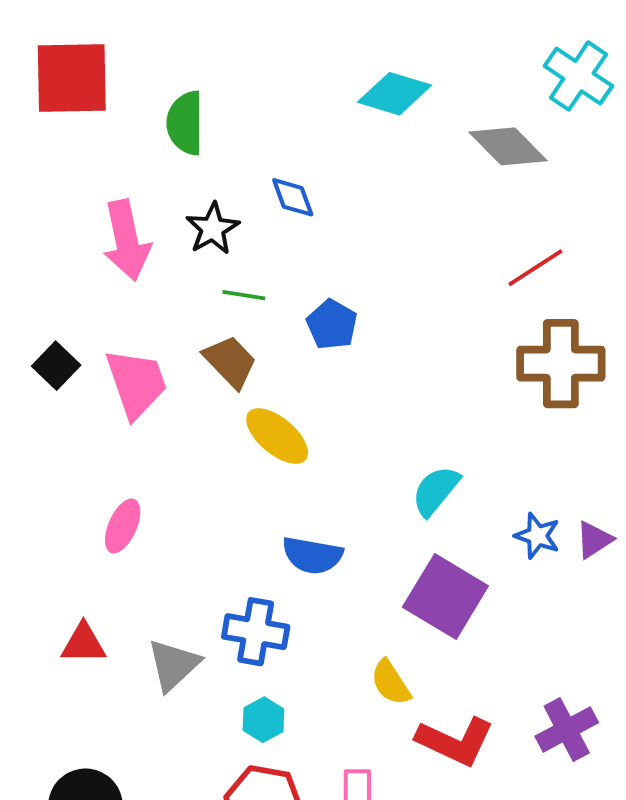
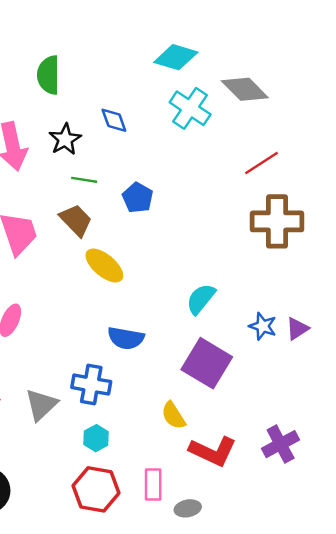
cyan cross: (578, 76) -> (190, 108), moved

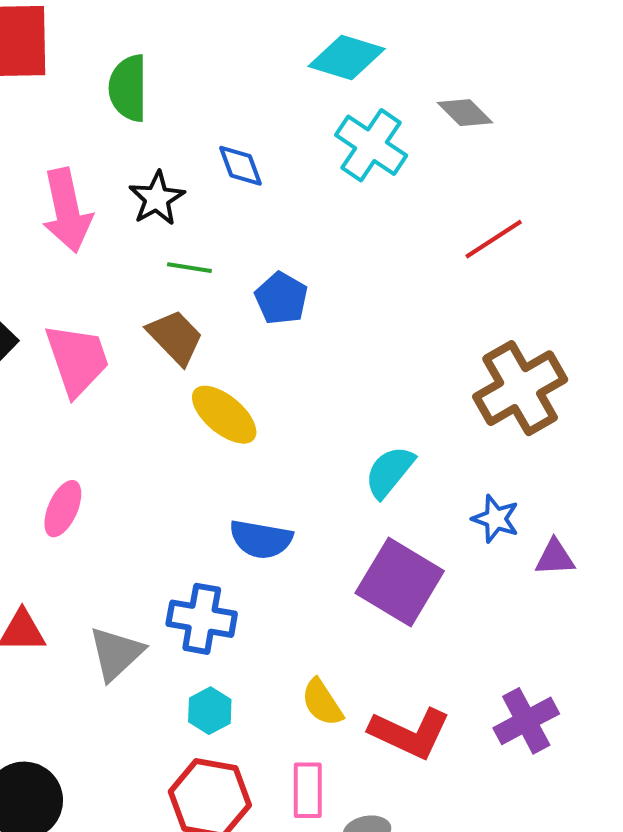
gray diamond: (245, 89) -> (465, 113), size x0.7
brown cross: (277, 221) -> (520, 388), moved, turned -30
purple triangle: (297, 329) -> (555, 558), moved, turned 30
yellow semicircle: (173, 416) -> (322, 702), moved

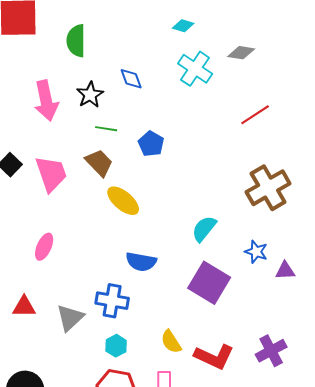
cyan diamond: (347, 57) -> (183, 26), size x0.6
gray diamond: (465, 113) -> (241, 53), turned -36

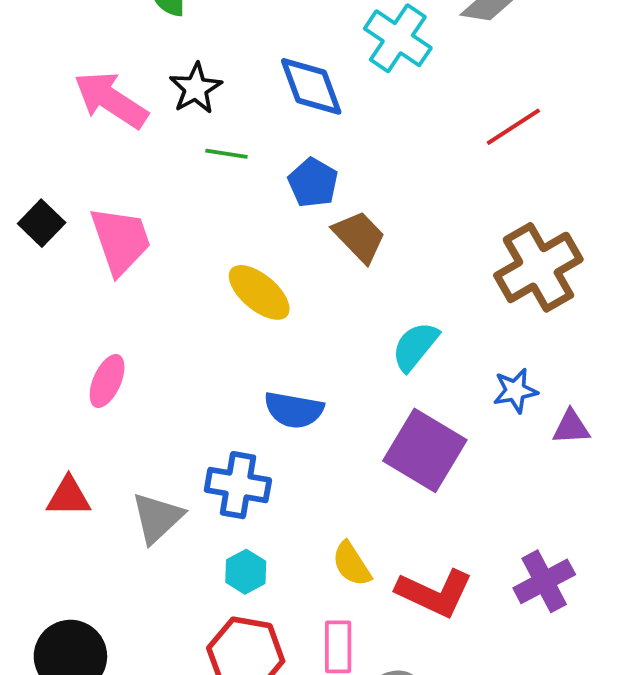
blue diamond: (131, 79) -> (311, 86), moved, size x1.5
pink arrow: (46, 101) -> (111, 100), turned 135
brown trapezoid: (99, 163) -> (359, 237), moved
blue star: (256, 252) -> (515, 391), turned -30

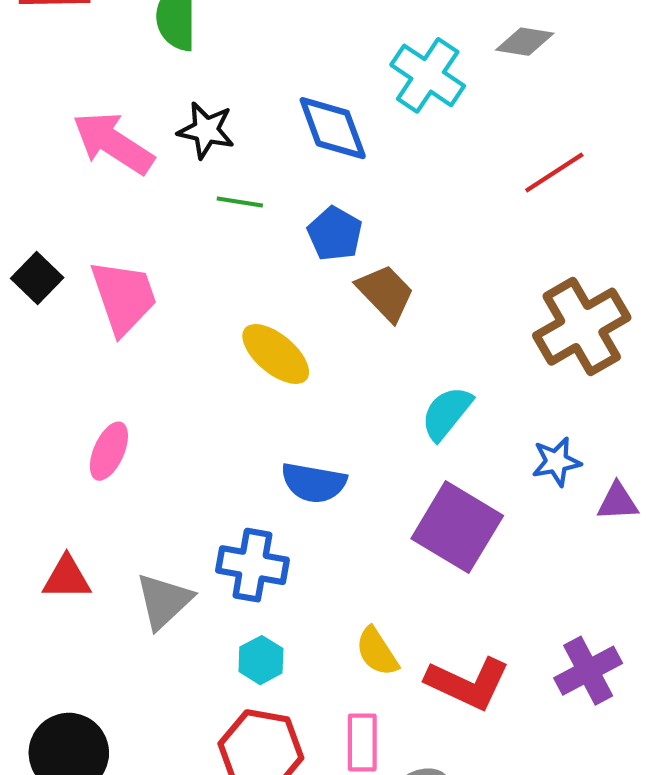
black star: (196, 88) -> (206, 130), turned -30

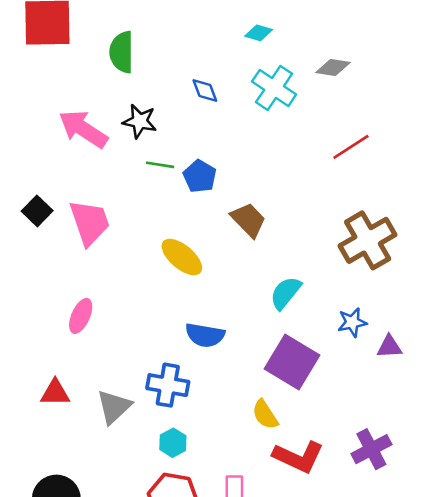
blue diamond: (333, 128) -> (205, 91), moved, size x0.6
blue pentagon: (335, 234) -> (200, 176), moved
yellow semicircle: (377, 652) -> (265, 415), moved

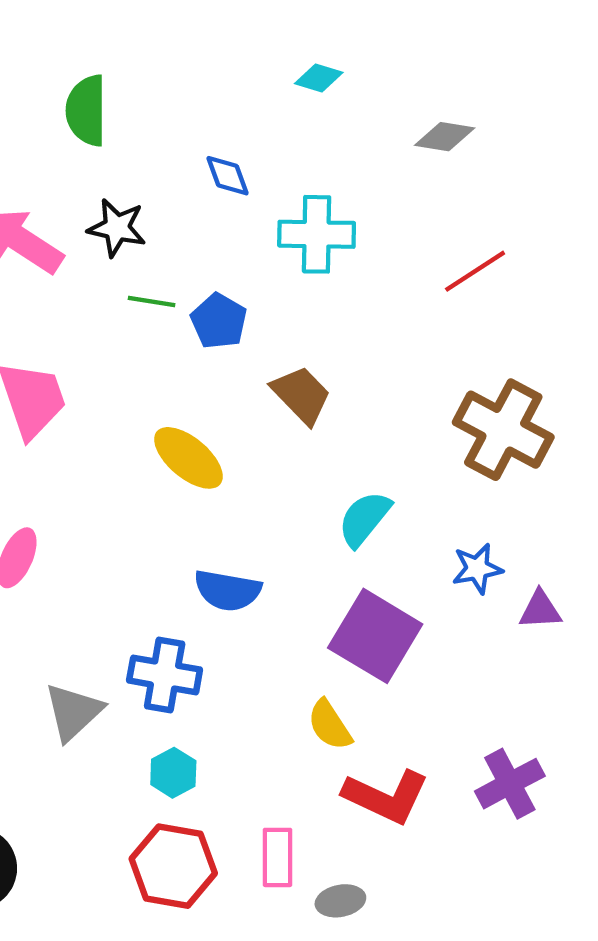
cyan cross: (274, 88) -> (317, 234), moved, turned -33
brown cross: (368, 240) -> (503, 430), turned -32

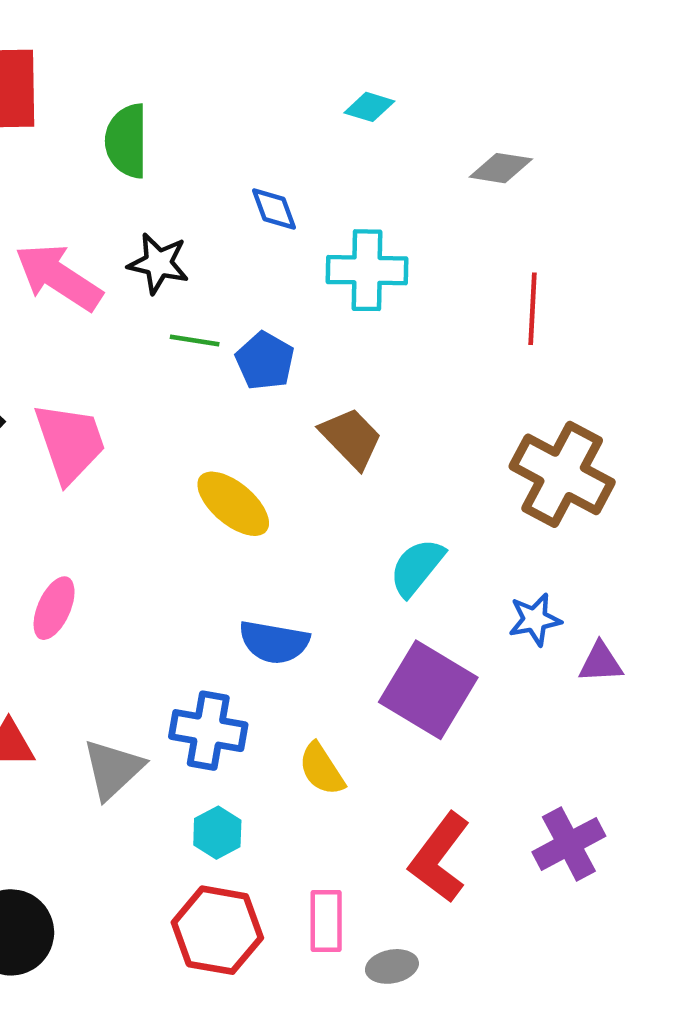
red line: (475, 271) -> (533, 309), turned -54
yellow semicircle: (330, 725) -> (322, 769), moved
red L-shape: (386, 797) -> (440, 858), turned 102

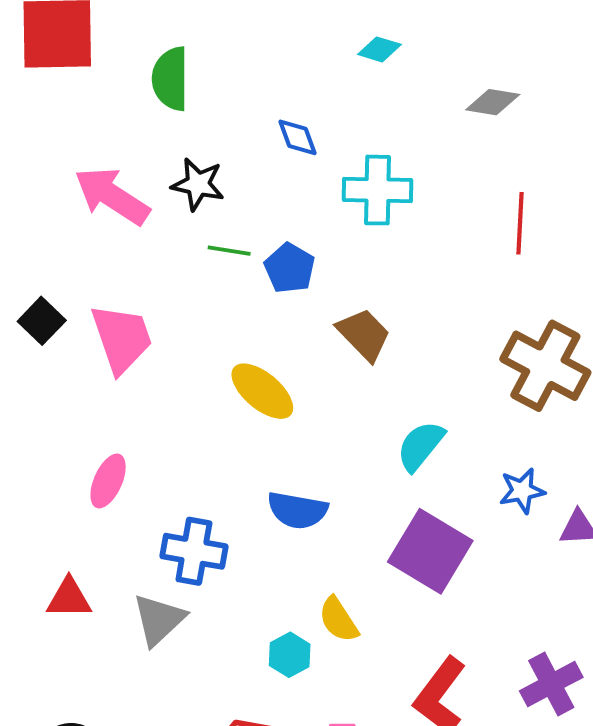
blue cross: (208, 731) -> (194, 551), moved
cyan hexagon: (217, 833) -> (290, 655), moved

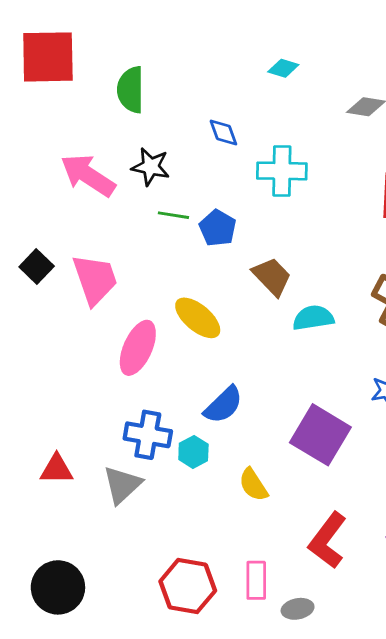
cyan semicircle: (420, 446) -> (313, 318), moved, turned 42
pink ellipse: (108, 481) -> (138, 348), moved, size x1.4
blue semicircle: (297, 510) -> (223, 405), turned -54
cyan hexagon: (290, 655) -> (193, 452), moved

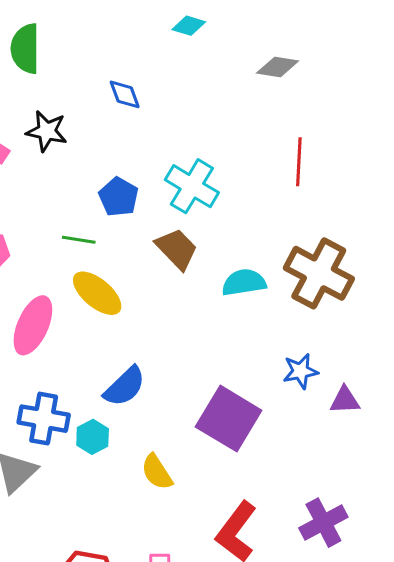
cyan cross: (282, 171) -> (192, 186), moved, turned 30
green line: (173, 215) -> (79, 240), moved
cyan semicircle: (313, 318) -> (244, 282), moved

